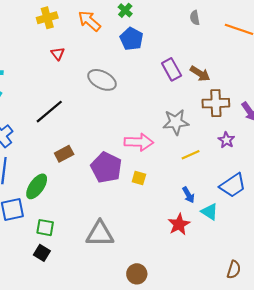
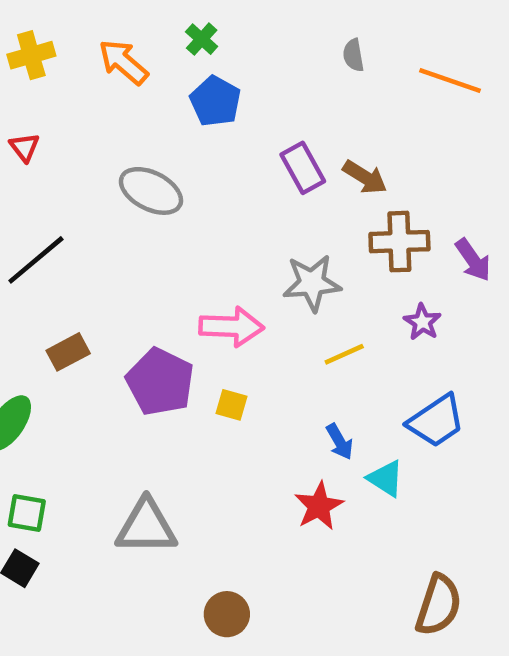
red triangle: (58, 54) -> (24, 147), moved
brown semicircle: (234, 270) -> (439, 605), size x1.5

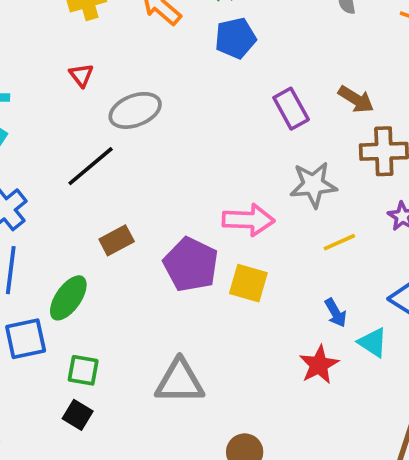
blue pentagon: (215, 101) -> (235, 38), turned 30
purple rectangle: (303, 168) -> (291, 109), moved
gray ellipse: (151, 191) -> (135, 110), moved, turned -48
yellow square: (231, 405) -> (248, 283), size x1.5

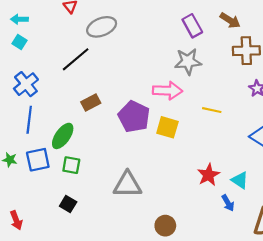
gray star: (313, 185) -> (188, 61), moved
yellow line: (339, 242) -> (212, 110), moved, turned 36
blue arrow: (336, 313) -> (228, 203), moved
cyan triangle: (373, 342) -> (240, 180), moved
green square: (83, 370) -> (71, 165), moved

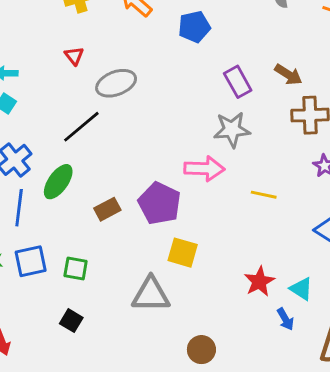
brown rectangle: (91, 102) -> (107, 209), moved
yellow square: (167, 127) -> (183, 253), moved
green ellipse: (63, 136) -> (58, 182), moved

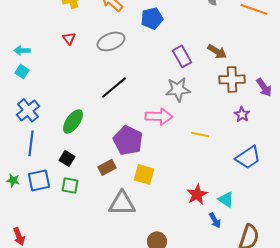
gray ellipse: (116, 83) -> (111, 41), moved
black line: (81, 127) -> (114, 87), moved
green ellipse: (58, 182) -> (73, 121), moved
brown rectangle: (107, 209) -> (107, 167), moved
black square: (71, 321) -> (67, 158), moved

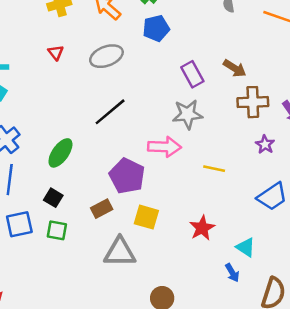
red star: (197, 194) -> (202, 228), moved

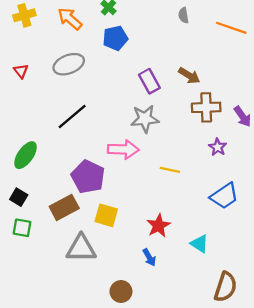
red triangle: (56, 52) -> (21, 71), moved
brown rectangle: (102, 209) -> (64, 207), size x1.4
blue arrow: (232, 273) -> (149, 257), moved

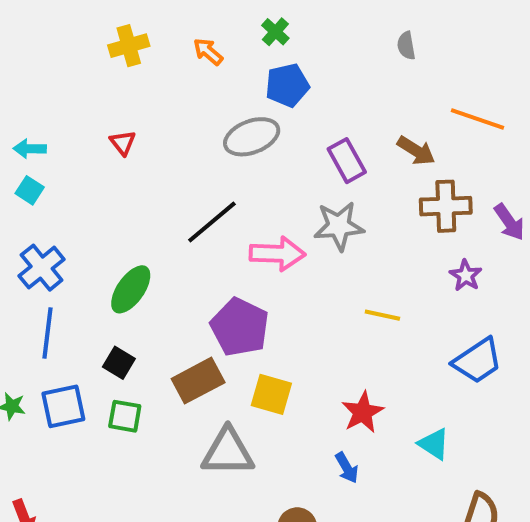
orange arrow: (70, 19) -> (208, 52), size x0.7
orange line: (231, 28) -> (478, 119), moved
gray ellipse: (69, 64) -> (252, 137), moved
pink arrow: (123, 149) -> (277, 254), moved

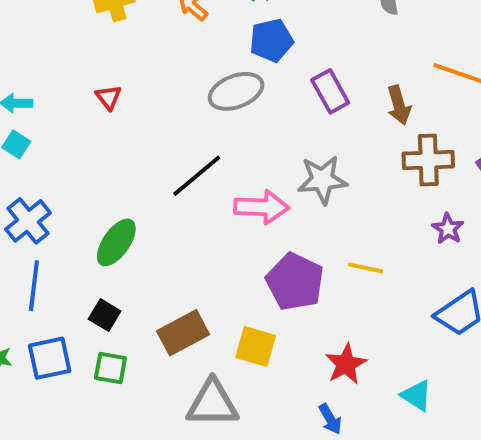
brown arrow: (416, 151) -> (399, 105), turned 42
purple rectangle: (347, 161) -> (330, 91), moved
purple pentagon: (240, 327) -> (295, 282), moved

